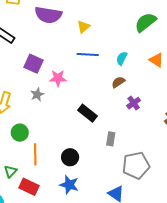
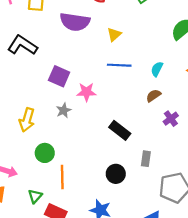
black circle: (70, 157) -> (116, 174), moved

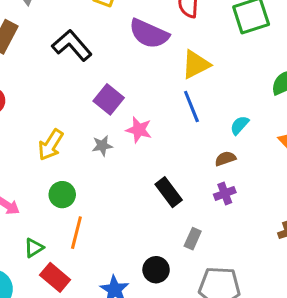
yellow triangle: (114, 34) -> (196, 64), size x1.5
blue line: (119, 65) -> (191, 106), turned 50
purple cross: (171, 119) -> (225, 193), moved
black circle: (116, 174) -> (156, 270), moved

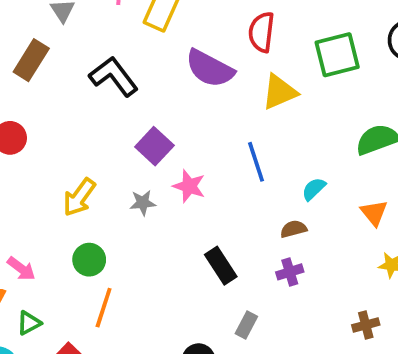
yellow triangle: (196, 64) -> (279, 92), moved
green triangle: (34, 248) -> (29, 323), moved

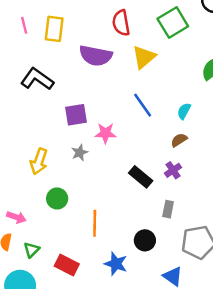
purple square: (154, 146) -> (76, 115), turned -35
purple cross: (290, 272) -> (173, 170), moved
orange line: (104, 308) -> (95, 223), moved

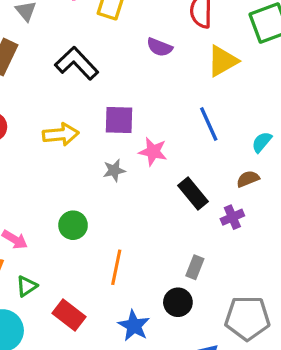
purple semicircle: (96, 56) -> (160, 47), size x0.6
yellow arrow: (39, 161) -> (61, 134), moved, turned -125
black rectangle: (141, 177) -> (193, 193), moved
gray rectangle: (168, 209) -> (195, 267), moved

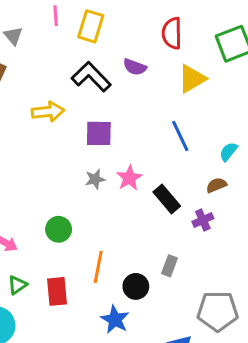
black L-shape: (77, 63) -> (91, 77), moved
yellow arrow: (61, 134) -> (48, 112), moved
pink star: (153, 152) -> (129, 178), moved, turned 30
black circle: (178, 302) -> (136, 286), moved
red rectangle: (69, 315) -> (57, 291), moved, turned 48

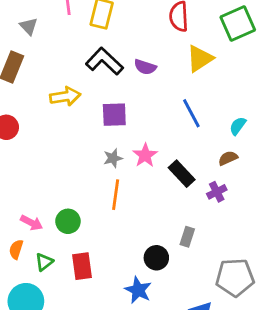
purple semicircle: (135, 67) -> (145, 67), moved
green circle: (59, 229) -> (68, 221), moved
orange line: (98, 267) -> (116, 195), moved

